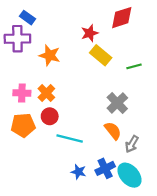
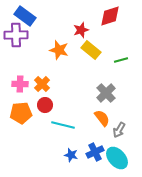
blue rectangle: (27, 18) -> (25, 16), size x1.5
orange star: (50, 55) -> (59, 50), moved

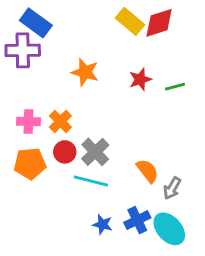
red star: (81, 30) -> (140, 79), moved
yellow rectangle: (91, 50) -> (130, 21), moved
gray cross: (106, 93) -> (95, 152), moved

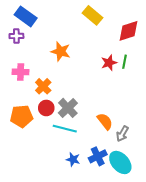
red diamond: (159, 23) -> (129, 31), moved
purple cross: (23, 50) -> (16, 36), size x0.6
red star: (140, 79) -> (109, 63), moved
green line: (175, 87) -> (124, 62), turned -64
pink cross: (29, 121) -> (21, 72), moved

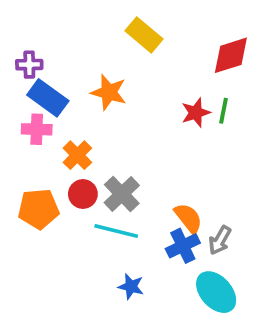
yellow rectangle: (93, 15) -> (144, 35), moved
blue rectangle: (26, 16) -> (48, 98), moved
blue cross: (98, 156) -> (183, 246), moved

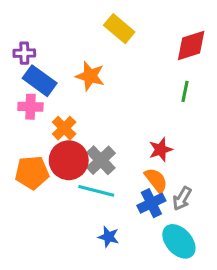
red star: (196, 113) -> (161, 150), moved
red circle: (83, 194) -> (69, 160), size x1.6

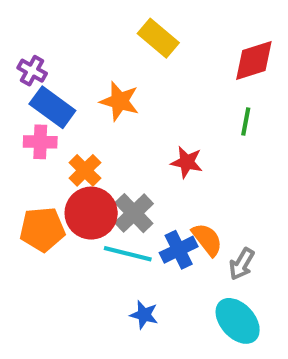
purple cross: (24, 53) -> (32, 71), turned 30
red star: (161, 150) -> (187, 162), moved, turned 30
blue cross: (151, 203) -> (179, 250), moved

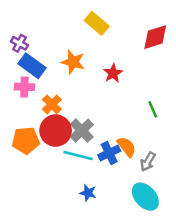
green line: (246, 122) -> (153, 109), moved, turned -35
red star: (187, 162) -> (113, 73), moved, turned 30

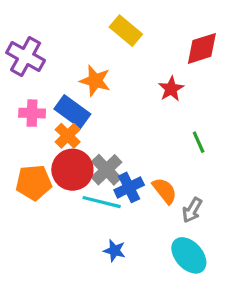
purple cross: (19, 43) -> (26, 56), size x1.6
blue rectangle: (32, 66) -> (72, 111), moved
red star: (113, 73) -> (171, 89), moved
blue cross: (109, 153) -> (129, 187), moved

